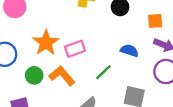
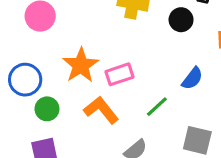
blue semicircle: (129, 51) -> (192, 78), turned 108
green circle: (34, 75) -> (47, 109), moved

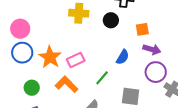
blue circle: (25, 80) -> (22, 53), moved

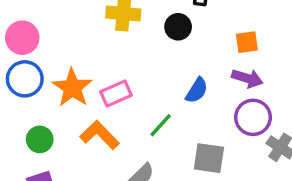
orange square: (142, 29) -> (247, 42), moved

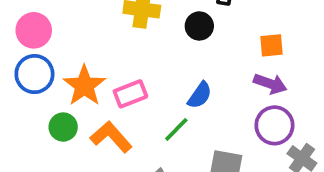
blue semicircle: (197, 90) -> (200, 95), moved
green circle: (40, 139) -> (63, 127), moved

